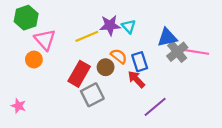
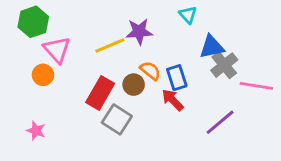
cyan triangle: (129, 26) -> (188, 15), moved
pink line: (196, 52) -> (256, 86), moved
gray square: (92, 95) -> (117, 119), turned -30
pink star: (18, 106) -> (36, 131), moved
purple line: (155, 107) -> (220, 122), moved

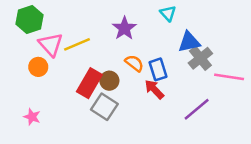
purple star: (139, 32) -> (124, 28), turned -30
yellow line: (110, 46) -> (77, 44), moved
brown circle: (134, 85) -> (109, 81), moved

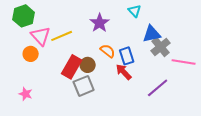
gray square: (104, 107) -> (84, 86), turned 35

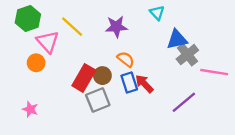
purple star: (100, 23) -> (116, 27), turned 30
yellow line: (62, 36) -> (72, 27), moved, turned 65
blue rectangle: (127, 56) -> (129, 83), moved

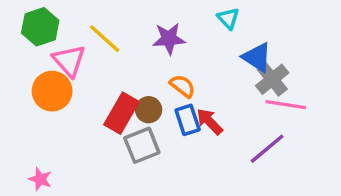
blue triangle: (177, 39) -> (257, 57), turned 45
orange circle: (36, 63) -> (52, 91), size x1.5
pink line: (214, 72) -> (286, 105), moved
pink star: (30, 109) -> (40, 179), moved

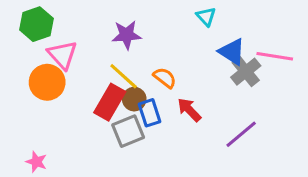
yellow line: (105, 39) -> (124, 76), moved
purple star: (169, 39) -> (127, 35), moved
pink line: (286, 105) -> (275, 56), moved
blue rectangle: (188, 120) -> (149, 113), moved

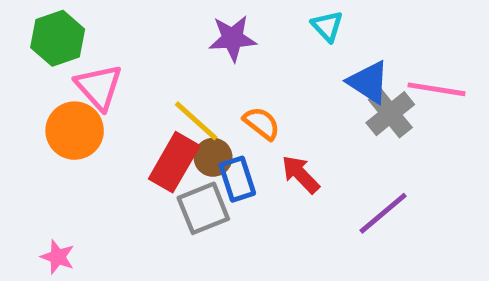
purple star: (127, 35) -> (232, 38), moved

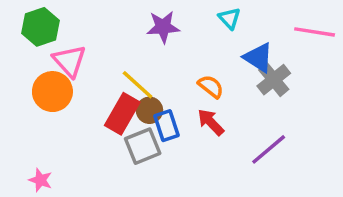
pink line: (436, 89) -> (315, 32), moved
orange semicircle: (262, 123) -> (211, 86), moved

